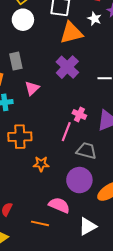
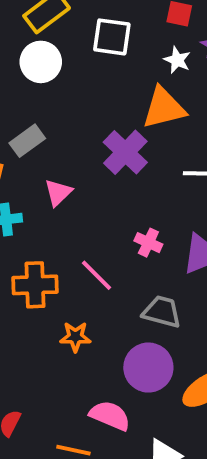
orange triangle: (71, 33) -> (164, 108), moved
gray rectangle: (16, 61) -> (27, 141), turned 66
pink line: (66, 132) -> (97, 275), moved, turned -66

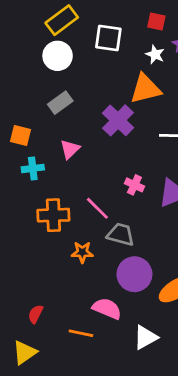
gray rectangle: (27, 141) -> (60, 103), moved
gray trapezoid: (162, 312) -> (121, 234), moved

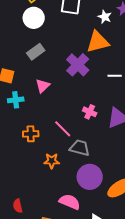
orange cross: (53, 215) -> (31, 134), size x0.7
red semicircle: (36, 314) -> (18, 206), turned -40

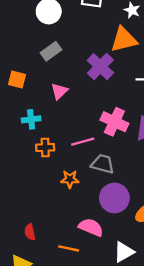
cyan cross: (16, 100) -> (31, 119), moved
pink cross: (90, 112) -> (114, 122), size x1.6
pink line: (63, 129) -> (83, 142), turned -60

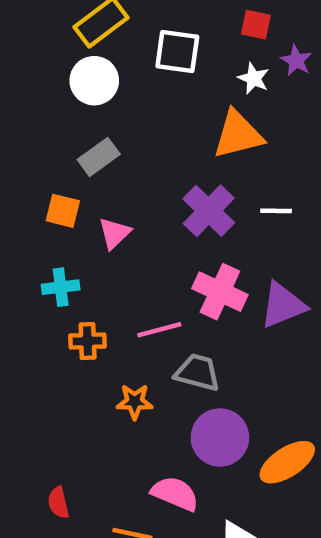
purple cross: (100, 67) -> (209, 211), moved
orange square: (17, 79) -> (63, 211), moved

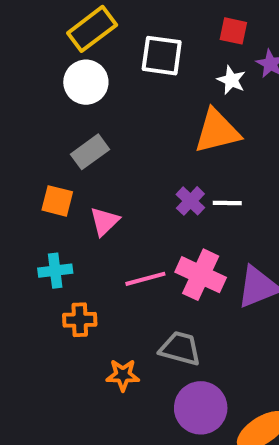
purple cross: (209, 211) -> (190, 201), size x0.6
white line: (276, 211) -> (227, 203), moved
pink line: (159, 330) -> (145, 279), moved

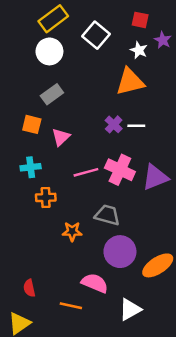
white square: (162, 56) -> (96, 35), turned 32

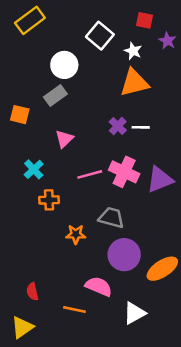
yellow rectangle: (53, 19) -> (30, 20), moved
white star: (139, 50) -> (133, 51), moved
white circle: (49, 51) -> (64, 65), moved
orange square: (32, 124) -> (20, 115), moved
cyan cross: (31, 167) -> (34, 169), turned -36

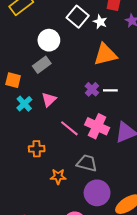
white star: (133, 51) -> (100, 22), moved
cyan cross: (34, 169) -> (24, 104), moved
pink line: (90, 174) -> (69, 128), turned 54

